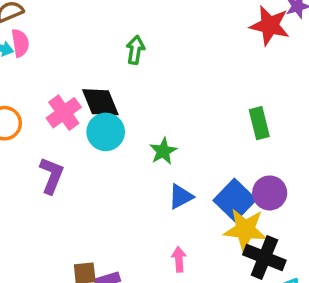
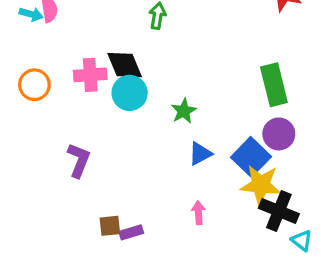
pink cross: (64, 113) -> (90, 75), turned 32
green rectangle: (259, 123) -> (274, 85), size x1.4
purple L-shape: (52, 176) -> (79, 160), moved
purple circle: (270, 193) -> (279, 134), moved

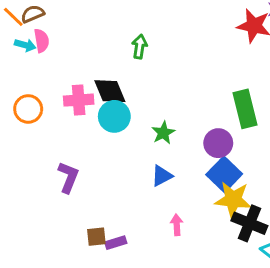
purple circle: (279, 134) -> (218, 143), moved
blue triangle: (200, 154) -> (162, 176), moved

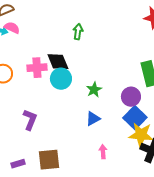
pink semicircle: (42, 41) -> (12, 28), turned -56
brown square: (96, 237) -> (49, 160), size x1.6
purple rectangle: (116, 243) -> (18, 164), moved

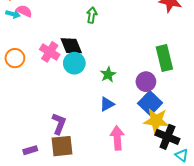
pink cross: (37, 68) -> (50, 52), turned 36
purple L-shape: (30, 120) -> (59, 124), moved
pink arrow: (103, 152) -> (117, 138), size x1.6

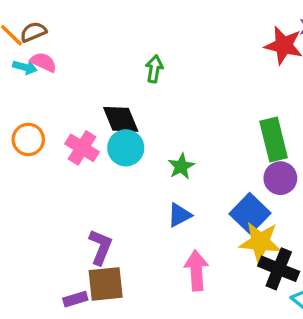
pink cross: (50, 52) -> (82, 148), moved
purple circle: (146, 82) -> (280, 178), moved
purple rectangle: (30, 150) -> (75, 299), moved

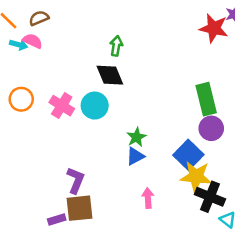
brown semicircle: (33, 32) -> (39, 18), moved
black diamond: (121, 119) -> (110, 75), moved
green star: (181, 166) -> (136, 137), moved
pink arrow: (196, 271) -> (148, 198), size x0.7

